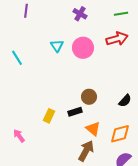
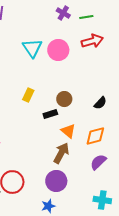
purple cross: (80, 14) -> (63, 13), moved
green line: (121, 14) -> (86, 17), moved
cyan triangle: (57, 46) -> (32, 48), size x1.5
yellow rectangle: (49, 116) -> (28, 95), moved

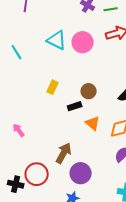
cyan triangle: (32, 48) -> (57, 40), turned -30
brown arrow: (61, 153) -> (64, 153), moved

